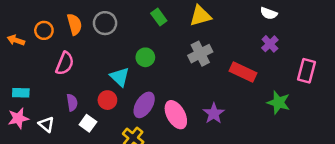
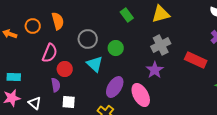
gray circle: (105, 23) -> (88, 39), moved
red circle: (107, 100) -> (65, 69), moved
purple star: (214, 113) -> (155, 70), moved
white square: (88, 123) -> (69, 102), turned -32

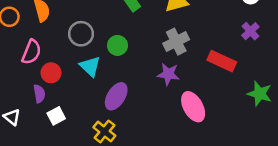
purple star: (155, 70) -> (168, 74), turned -30
pink ellipse: (141, 95) -> (193, 107), moved
white square: (69, 102) -> (56, 116), turned -32

